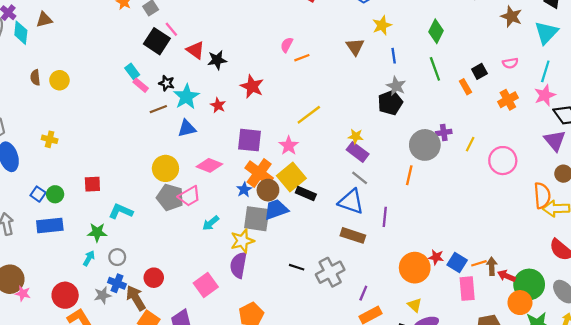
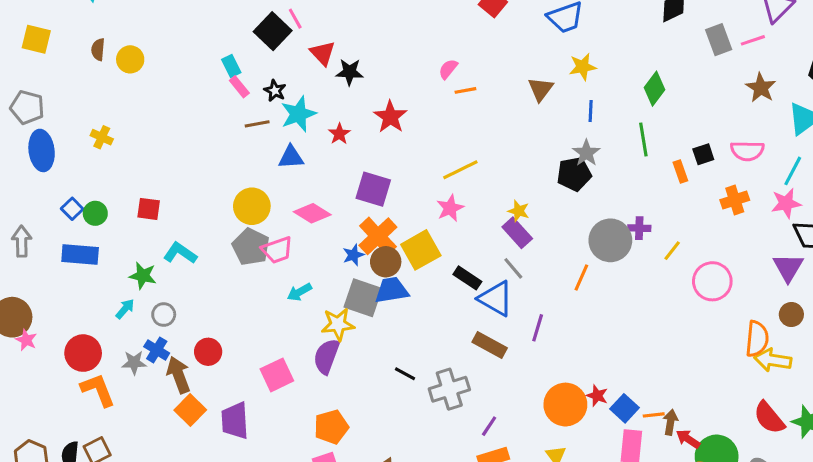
pink semicircle: (510, 63) -> (747, 151), size x1.5
pink star: (289, 146) -> (450, 208), moved
black rectangle: (306, 193) -> (467, 278), moved

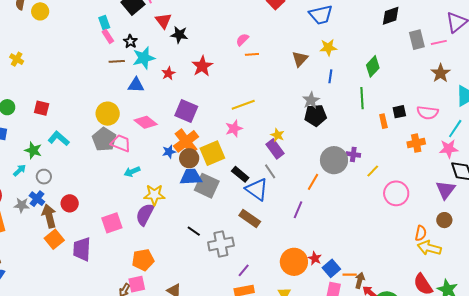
gray star: (586, 153) -> (311, 100), moved
pink trapezoid: (277, 250) -> (121, 143), turned -145
gray square: (363, 298) -> (207, 186), moved
purple line: (538, 328) -> (298, 210), moved
orange semicircle: (757, 339) -> (421, 233), size x0.7

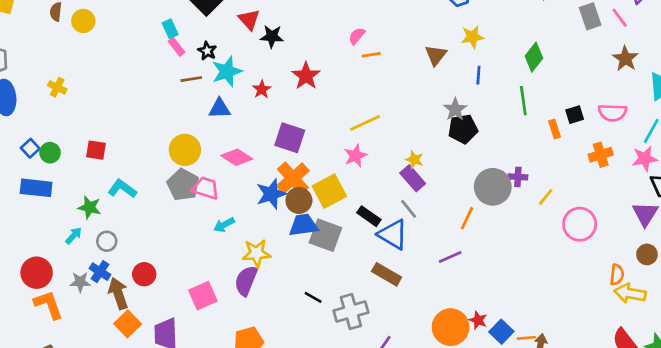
pink line: (439, 42) -> (620, 18), turned 70
blue star: (169, 152) -> (271, 194), size x1.6
purple line: (298, 210) -> (450, 257), turned 48

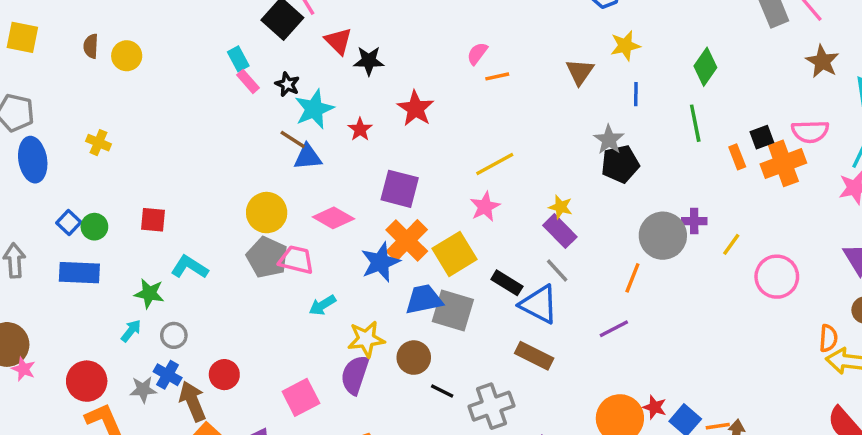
brown line: (191, 79) -> (293, 139), moved, turned 45
orange cross: (601, 155) -> (783, 163), moved, size x1.4
brown circle: (299, 200) -> (414, 358), moved

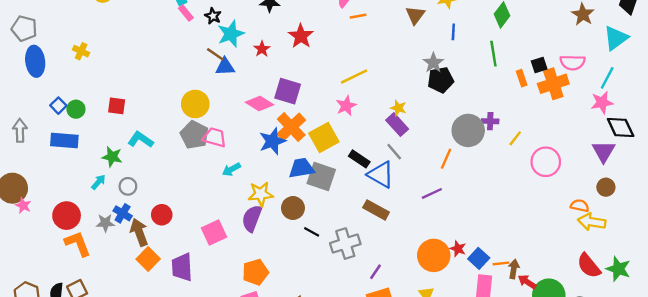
pink diamond: (333, 218) -> (259, 104), moved
orange semicircle: (828, 338) -> (580, 206), turned -84

